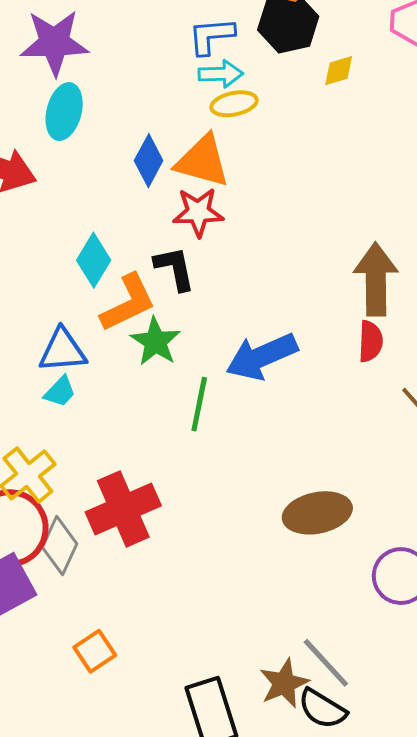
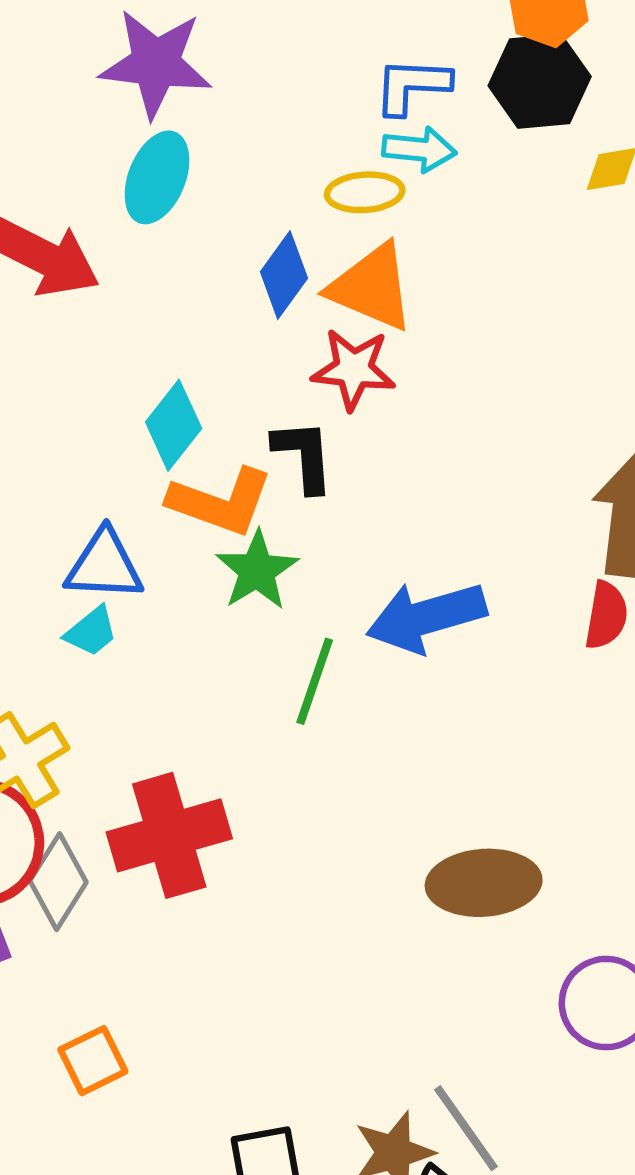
yellow ellipse: (234, 104) -> (365, 192), moved
orange L-shape: (128, 303) -> (221, 502), turned 38

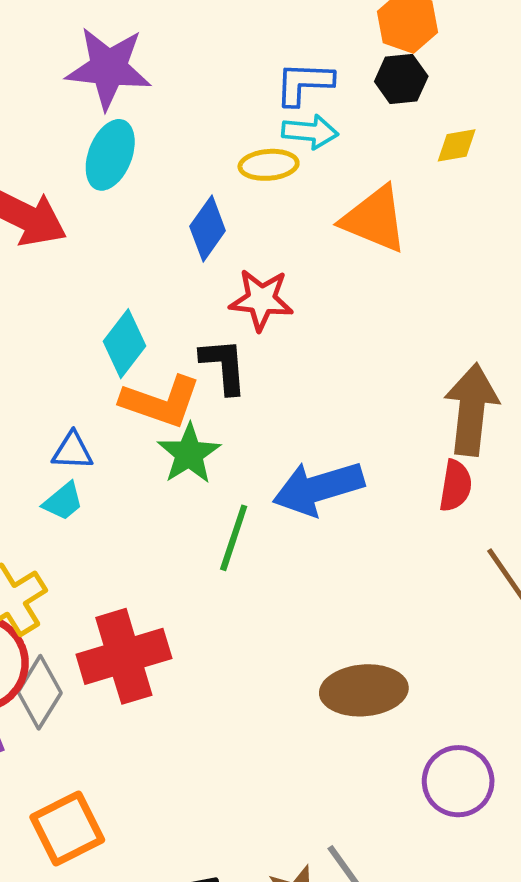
black hexagon: (540, 81) -> (401, 79), size x0.7
orange triangle: (372, 287) -> (374, 219), moved
blue triangle: (104, 565) -> (72, 451), size x0.7
orange square: (93, 1061) -> (67, 828), size x1.4

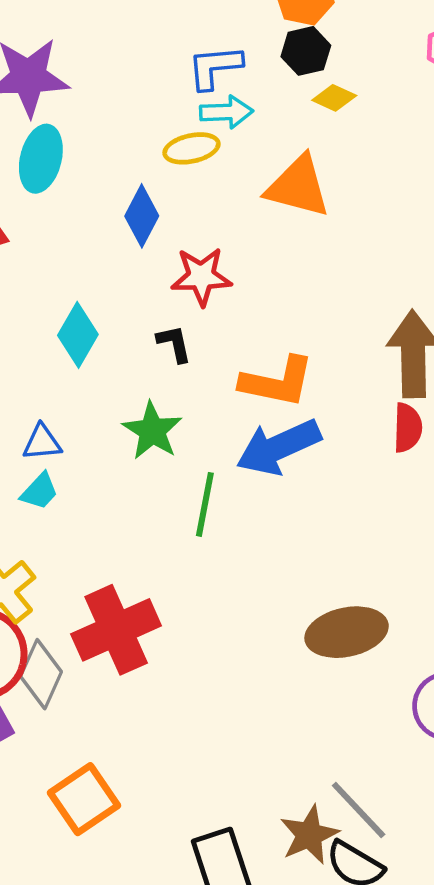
yellow diamond: (457, 145) -> (334, 98), moved, turned 42
black L-shape: (224, 366) -> (174, 344), size x0.7
orange L-shape: (161, 402) -> (277, 382), moved

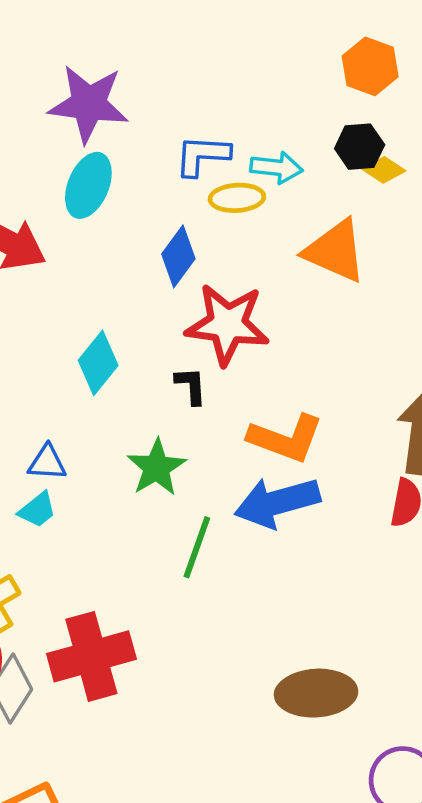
black hexagon: (306, 51) -> (360, 147), moved
blue L-shape: (215, 67) -> (202, 155), moved
red star: (201, 276) -> (227, 324), size x1.4

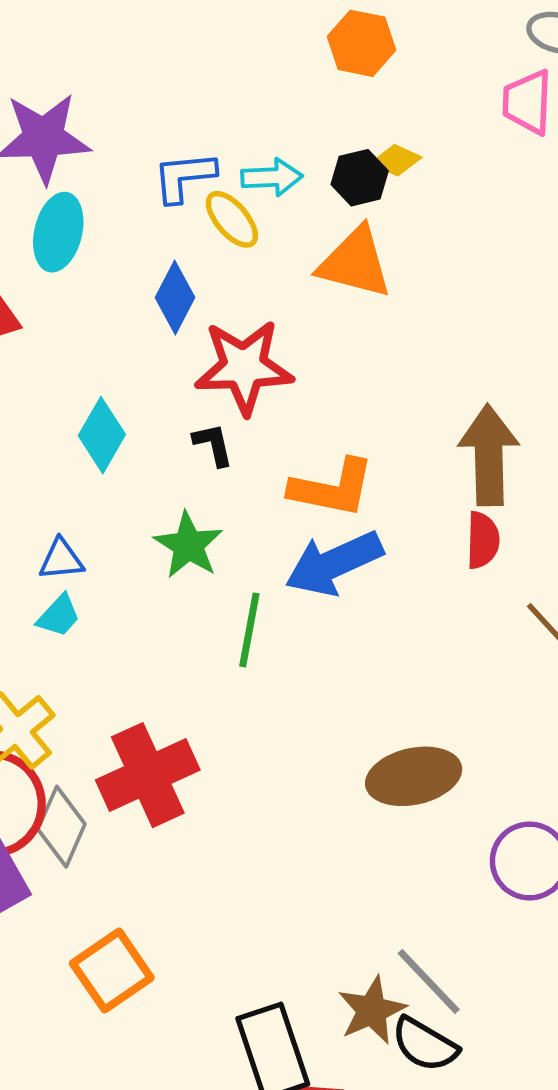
black hexagon: (360, 147) -> (360, 178), moved
yellow ellipse: (237, 198) -> (232, 219), turned 62

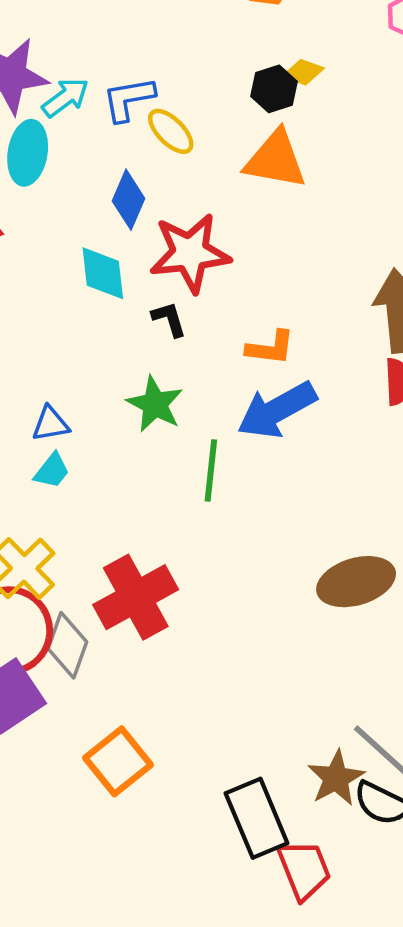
cyan arrow: (272, 177) -> (65, 97), moved, turned -30
cyan diamond: (102, 435) -> (103, 273), moved, turned -32
orange L-shape: (332, 488) -> (271, 348), size x0.7

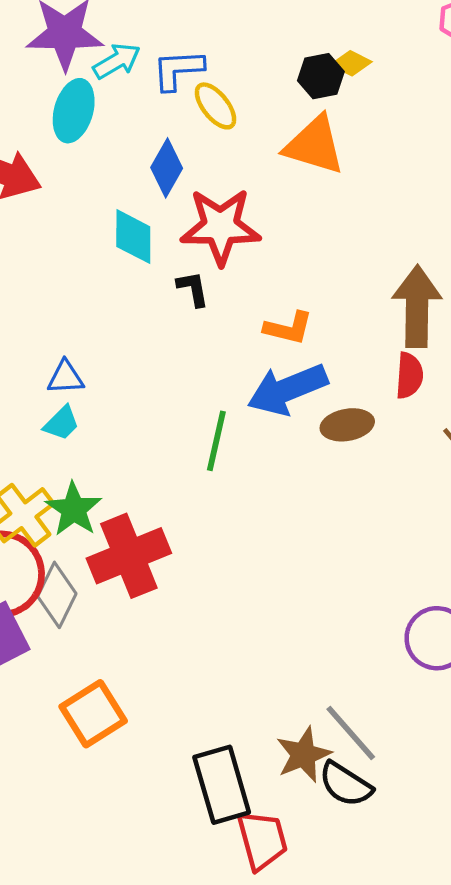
green star: (155, 404) -> (74, 509), moved
brown ellipse: (356, 582) -> (347, 425), moved, size x0.7

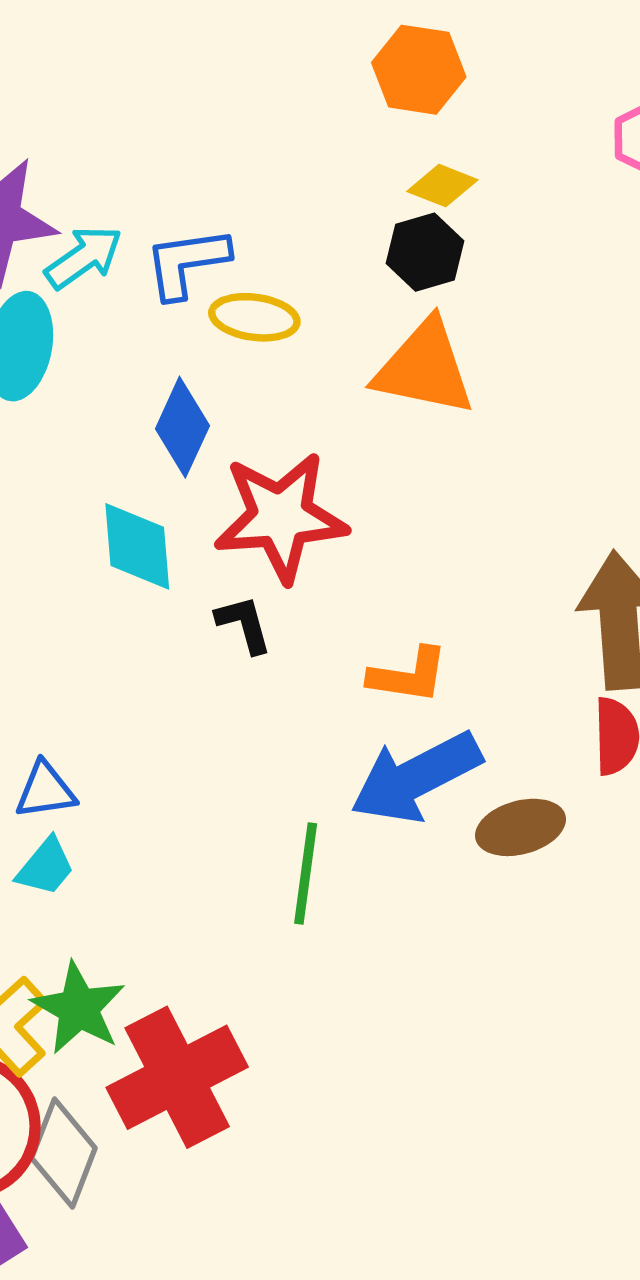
yellow diamond: (351, 63) -> (442, 186), moved
yellow ellipse: (215, 106) -> (254, 317), turned -39

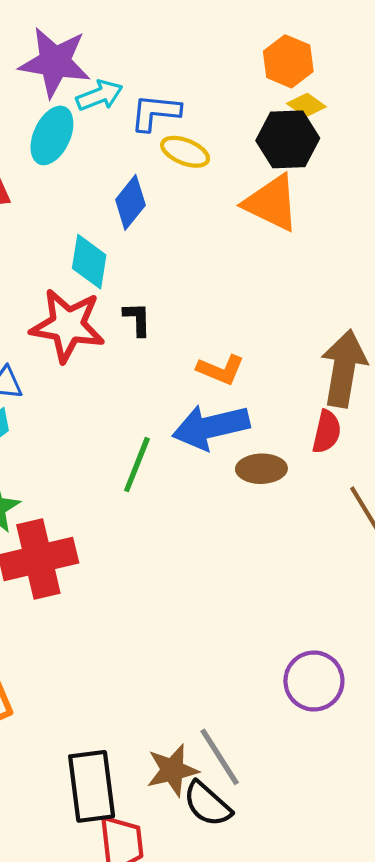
orange hexagon: (419, 70) -> (288, 61), moved
black hexagon: (425, 252) -> (288, 139), size x1.4
red star: (281, 517) -> (68, 325), moved

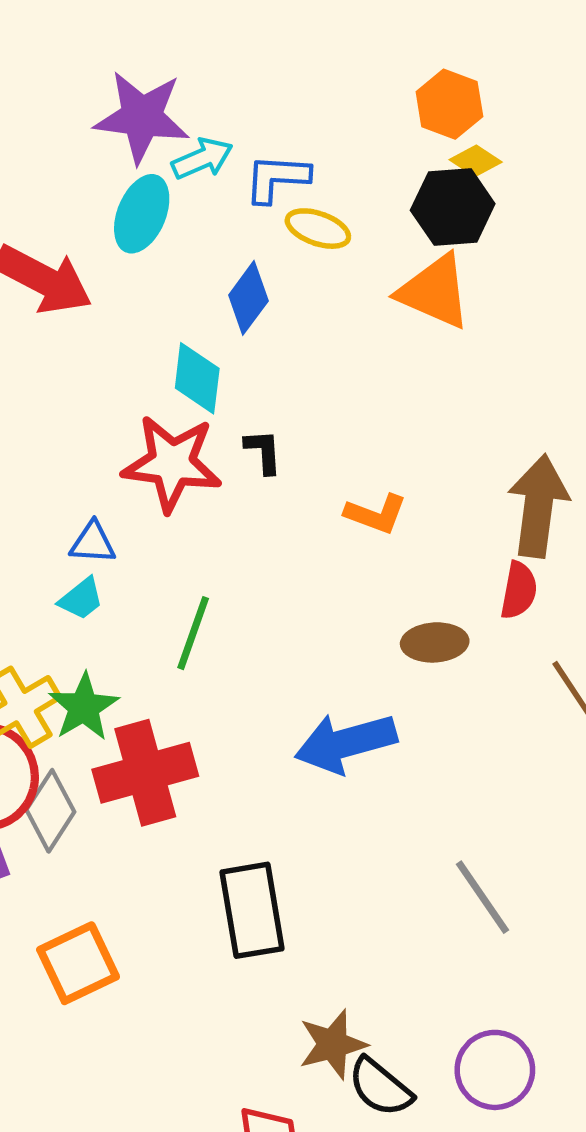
blue arrow: (211, 427) -> (346, 743), moved
green line: (137, 465) -> (193, 633), moved
purple circle: (314, 681) -> (495, 1070), moved
gray line: (220, 757) -> (483, 897), moved
black rectangle: (92, 786) -> (252, 910), moved

